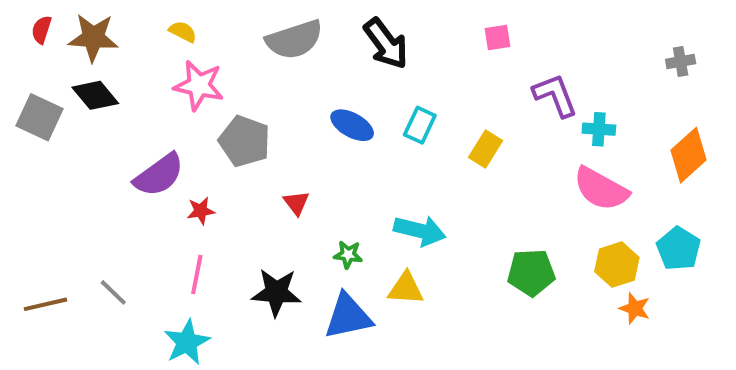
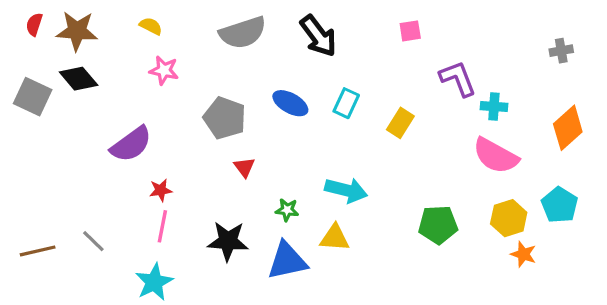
pink star: (199, 85) -> (164, 70), size x0.7
gray pentagon: (245, 141) -> (225, 118), moved
red star: (201, 211) -> (161, 190), moved

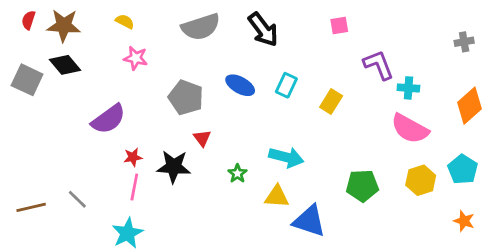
green star: (287, 210) -> (237, 173), turned 30
black star: (228, 241) -> (174, 167), moved
orange star: (523, 254) -> (464, 221), moved
blue triangle: (287, 261) -> (309, 221), moved, turned 30

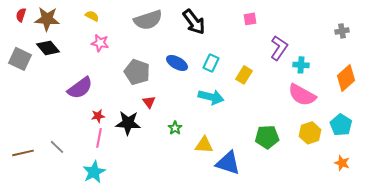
purple L-shape: (379, 65) -> (279, 48), turned 55
cyan arrow: (286, 157) -> (211, 97), moved

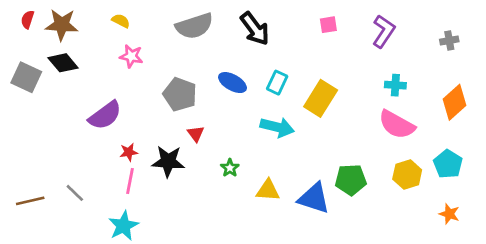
purple L-shape: (279, 48) -> (384, 31), moved
yellow rectangle: (244, 75) -> (321, 98), size x1.5
blue triangle: (228, 163) -> (314, 198), moved

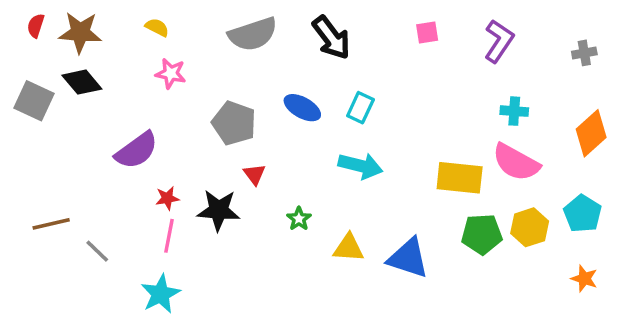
yellow rectangle: (321, 98) -> (460, 178), moved, turned 64
green pentagon: (351, 180) -> (482, 234), moved
brown line: (30, 201) -> (51, 224), moved

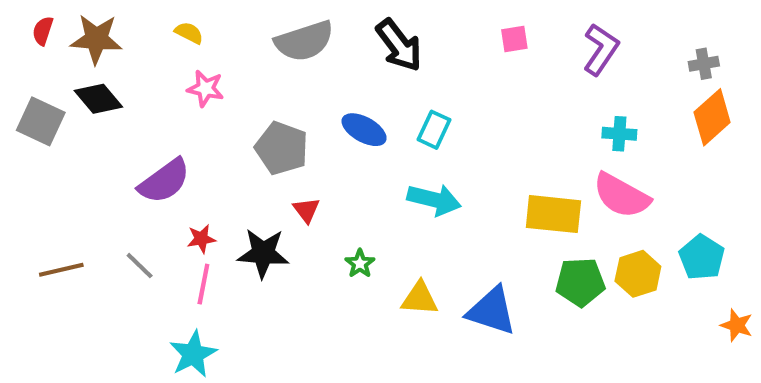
orange diamond: (591, 133) -> (712, 117), moved
gray line: (97, 251) -> (140, 266), moved
orange star: (584, 279) -> (737, 325), moved

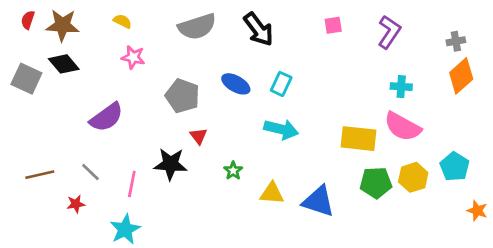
red star: (201, 239) -> (76, 204), moved

